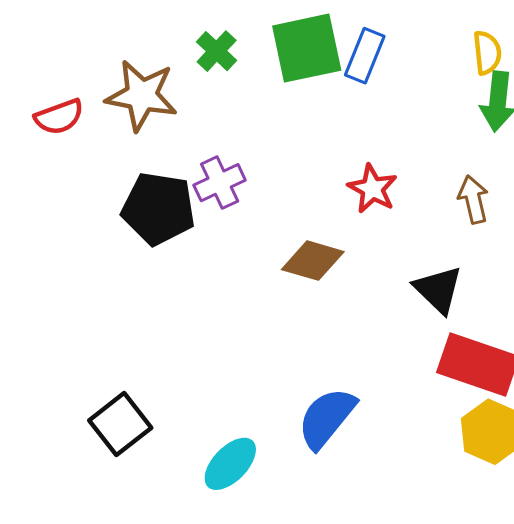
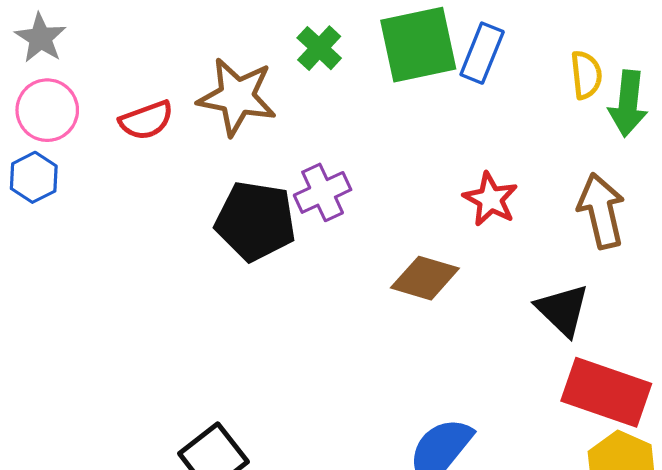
yellow semicircle: (487, 53) -> (586, 75), moved
brown arrow: (473, 199) -> (601, 211), size x1.4

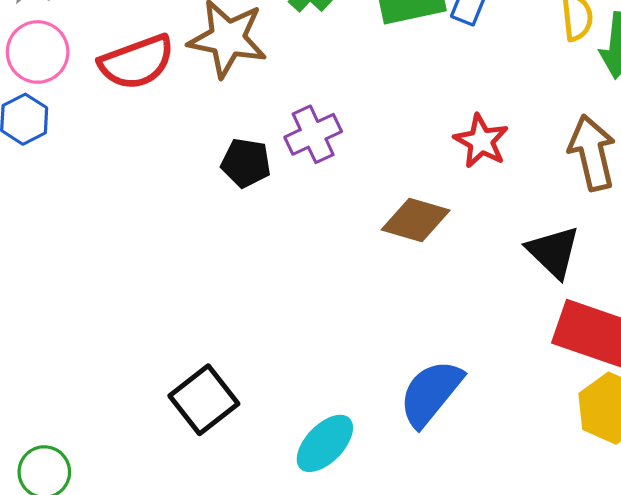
red semicircle: (146, 120) -> (137, 62), size x1.4
black pentagon: (255, 221) -> (246, 163), size x0.6

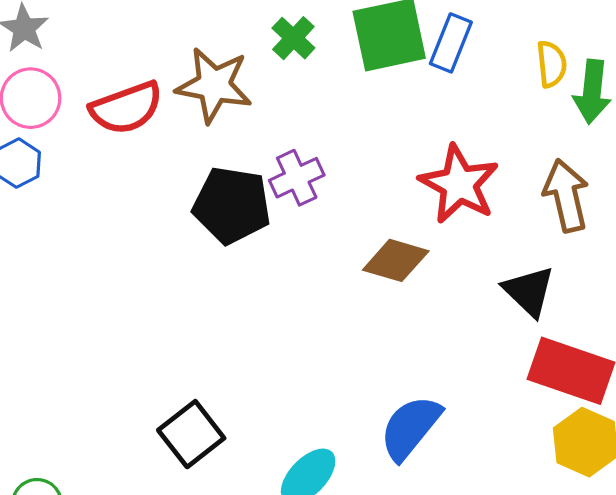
red star: (481, 141) -> (459, 184), size x1.5
black pentagon: (246, 163) -> (232, 205), size x1.6

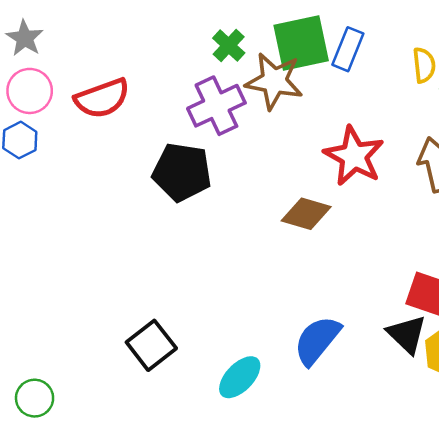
brown star: (214, 85) -> (274, 81), moved
purple cross: (297, 178) -> (216, 106), moved, size x1.4
black triangle: (529, 291) -> (407, 334), moved

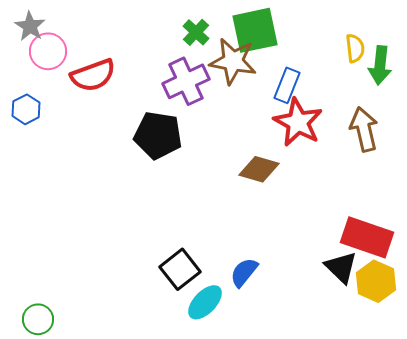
blue rectangle: (348, 49) -> (287, 85), moved
pink circle: (30, 91) -> (48, 51), moved
blue semicircle: (317, 340) -> (244, 272), moved, size x0.7
black square: (151, 345) -> (180, 269), moved

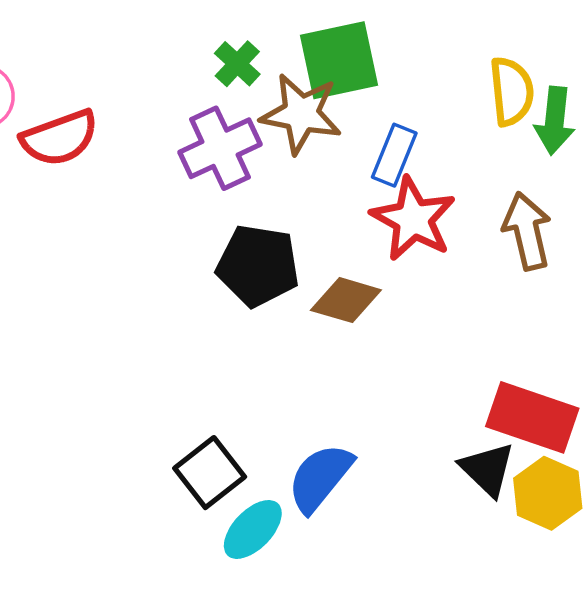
yellow semicircle: (355, 48) -> (512, 91), size x1.4
black pentagon: (158, 135) -> (258, 266), moved
blue semicircle: (244, 272) -> (320, 478), size x1.4

